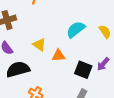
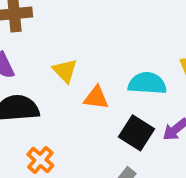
cyan semicircle: (76, 29) -> (147, 83), moved, turned 30

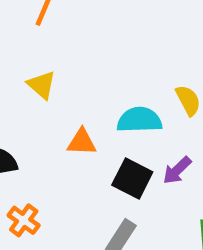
yellow triangle: (65, 71) -> (42, 85), moved

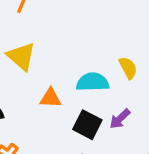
yellow triangle: (42, 85) -> (21, 56), size x1.4

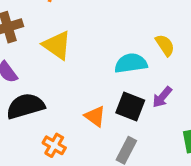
orange triangle: (50, 98) -> (95, 116), moved, turned 40

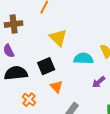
yellow triangle: (57, 45) -> (58, 38), moved
black square: (130, 107) -> (46, 66), moved, turned 36

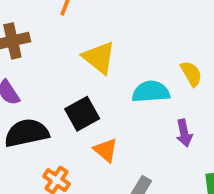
purple arrow: (99, 82) -> (184, 133), turned -56

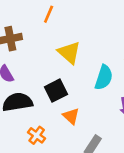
cyan semicircle: (151, 92) -> (104, 77), turned 110

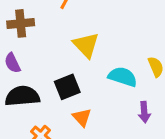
cyan semicircle: (104, 77) -> (123, 77), turned -95

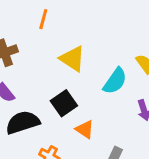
cyan semicircle: (123, 77) -> (115, 81), turned 120

